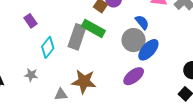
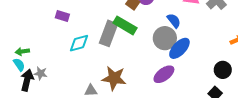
purple rectangle: (31, 21) -> (62, 16), turned -40
cyan diamond: (48, 47) -> (79, 43), turned 35
gray star: (31, 75) -> (41, 73), moved

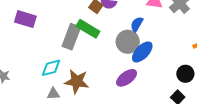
purple rectangle: (62, 16) -> (25, 19), size x1.5
blue semicircle: (174, 21) -> (137, 24), turned -112
cyan diamond: (79, 43) -> (51, 68), moved

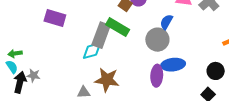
blue ellipse: (142, 52) -> (173, 65), moved, turned 40
cyan diamond: (51, 68) -> (92, 51), moved
purple ellipse: (127, 78) -> (157, 76), turned -50

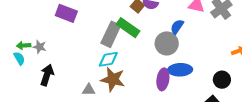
cyan diamond: (92, 51) -> (108, 59), moved
gray star: (33, 75) -> (40, 47), moved
black arrow: (20, 82) -> (47, 75), moved

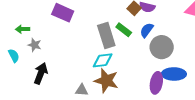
blue semicircle: (177, 27) -> (147, 30), moved
green rectangle: (128, 28) -> (124, 30), size x0.7
gray rectangle: (111, 34) -> (106, 36), turned -45
green arrow: (24, 45) -> (23, 29), moved

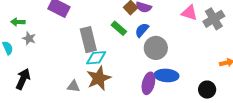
gray rectangle: (106, 36) -> (88, 40), moved
black arrow: (41, 73) -> (23, 79), moved
brown star: (106, 81) -> (99, 78), turned 30

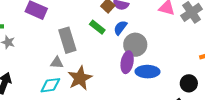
cyan diamond: (96, 58) -> (50, 85), moved
purple ellipse: (148, 83) -> (127, 62), moved
gray triangle: (74, 86) -> (57, 63), moved

